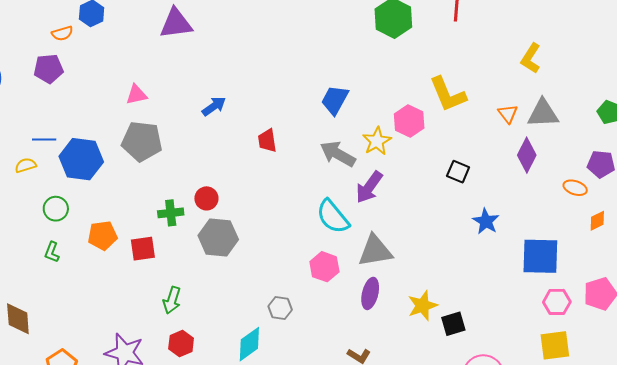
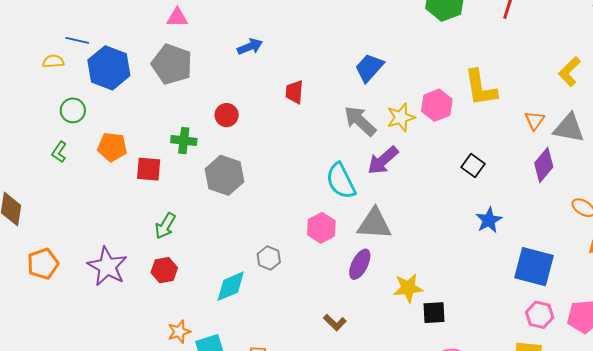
red circle: (206, 198) -> (227, 115), moved

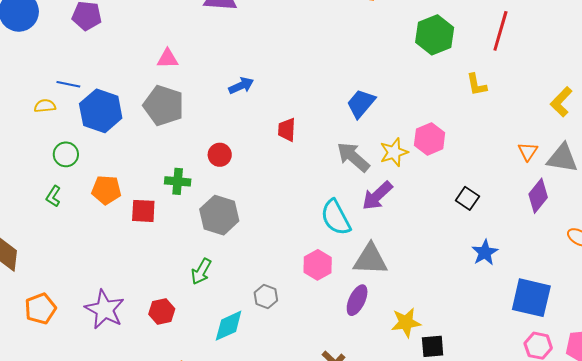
yellow L-shape: (481, 88) -> (477, 85), moved, size x0.6
green arrow: (165, 226) -> (201, 271), moved

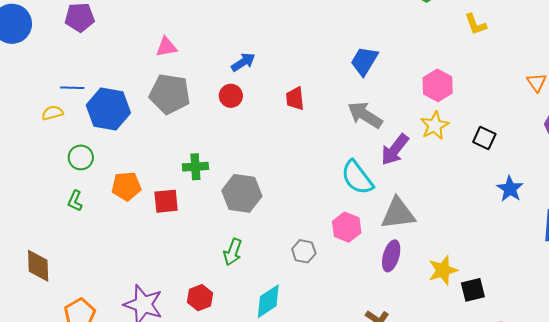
yellow star: (394, 152) -> (435, 126), moved
red circle: (220, 155) -> (231, 96), moved
gray hexagon: (266, 296) -> (304, 251), moved

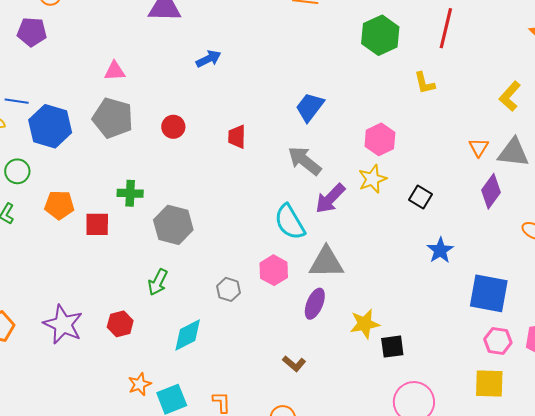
blue arrow: (243, 62) -> (209, 59), moved

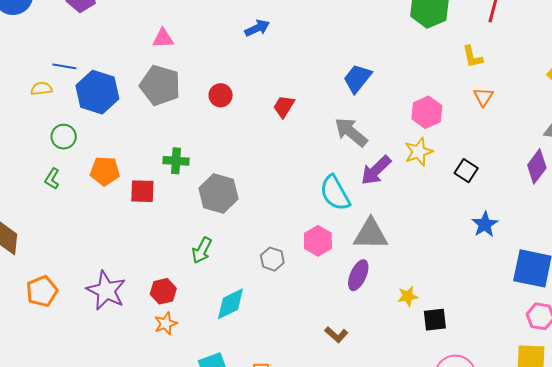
red trapezoid: (237, 137) -> (284, 107), turned 30
orange triangle: (479, 147) -> (483, 97), moved
yellow star: (365, 324) -> (408, 296), size x0.7
orange star: (140, 384) -> (166, 324), moved

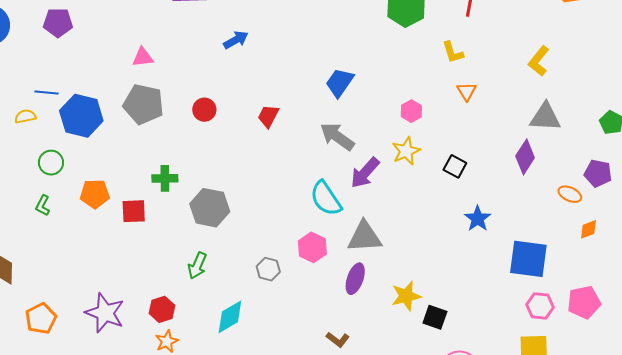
pink hexagon: (427, 112) -> (411, 111), size x0.7
yellow star: (408, 296) -> (406, 296), size x1.4
black square: (435, 320) -> (435, 317), turned 30

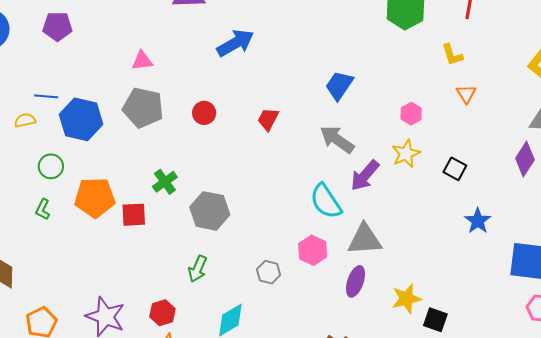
blue arrow: (236, 40) -> (235, 43), size x1.5
green cross: (165, 178) -> (165, 182), turned -35
orange pentagon: (95, 194) -> (95, 198), size x1.4

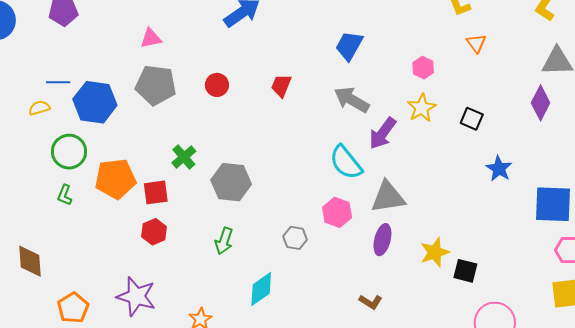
green circle: (51, 166) -> (69, 152), size x1.4
red hexagon: (162, 313) -> (154, 232), moved

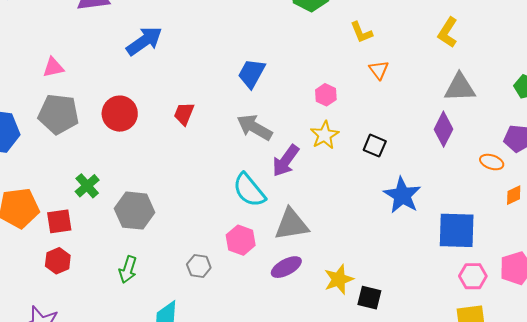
red circle: (217, 85) -> (120, 114), size x1.5
blue star: (499, 169) -> (402, 195), size x1.4
purple ellipse: (382, 240) -> (286, 267), turned 48

